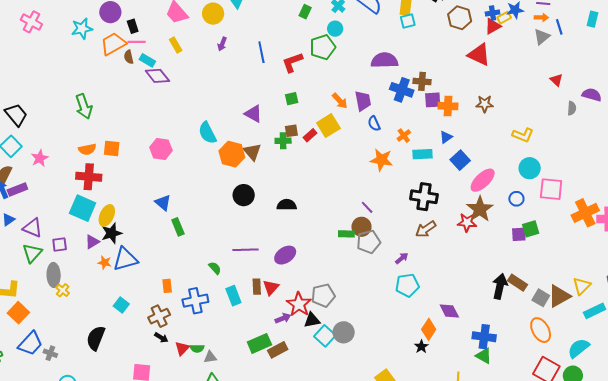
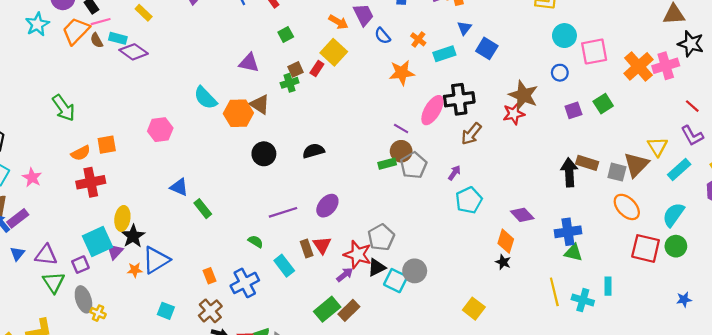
pink ellipse: (483, 180) -> (432, 110), moved
cyan square: (83, 208) -> (97, 242), moved, turned -32
green square: (531, 229) -> (603, 104), moved

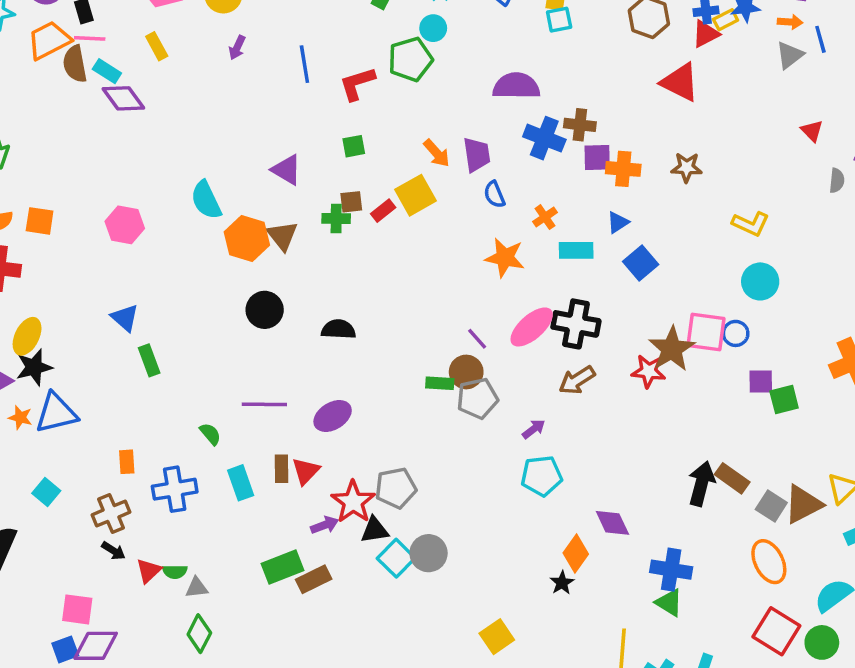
brown semicircle: (97, 40) -> (75, 64), size x1.5
pink square: (594, 52) -> (706, 332), moved
purple square: (573, 110) -> (761, 382), moved

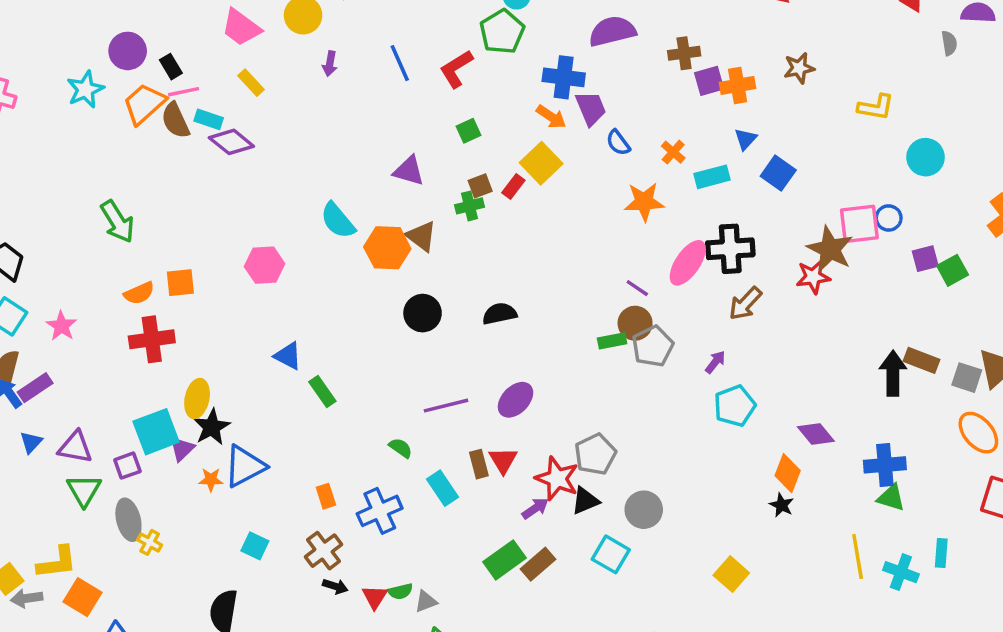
blue cross: (544, 138) -> (564, 77), moved
cyan circle: (760, 281) -> (926, 157), moved
cyan square: (396, 558) -> (611, 554), moved

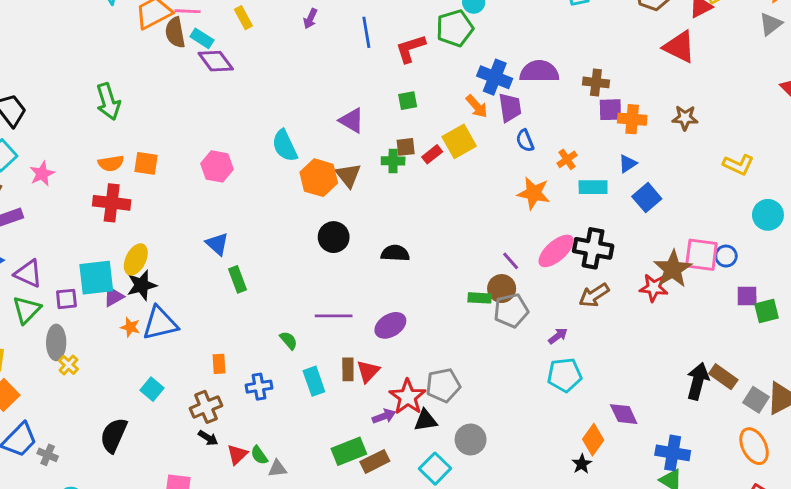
purple semicircle: (612, 31) -> (539, 72), moved
blue cross: (380, 511) -> (259, 387), size x0.7
green semicircle: (400, 591) -> (259, 455), turned 54

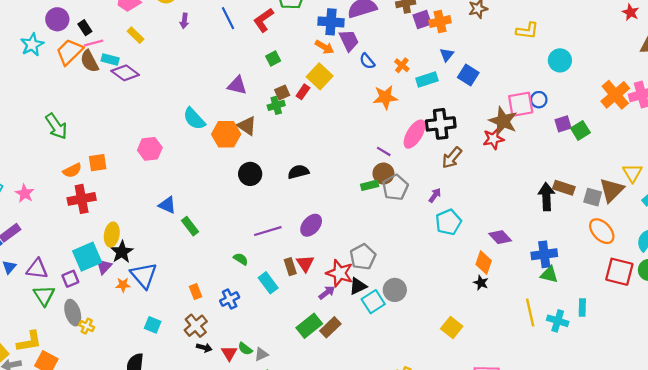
blue triangle: (160, 323) -> (144, 275), turned -40
cyan square: (435, 469) -> (373, 302), moved, turned 30

